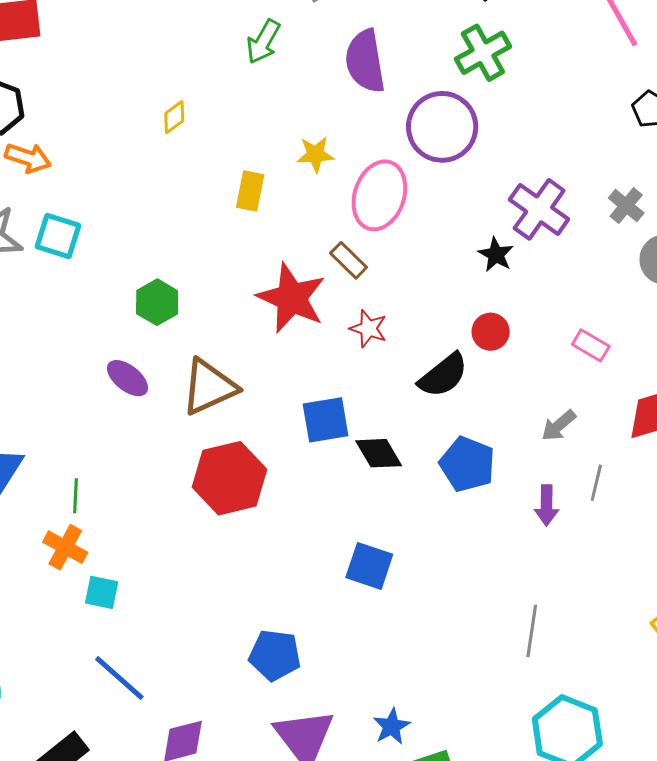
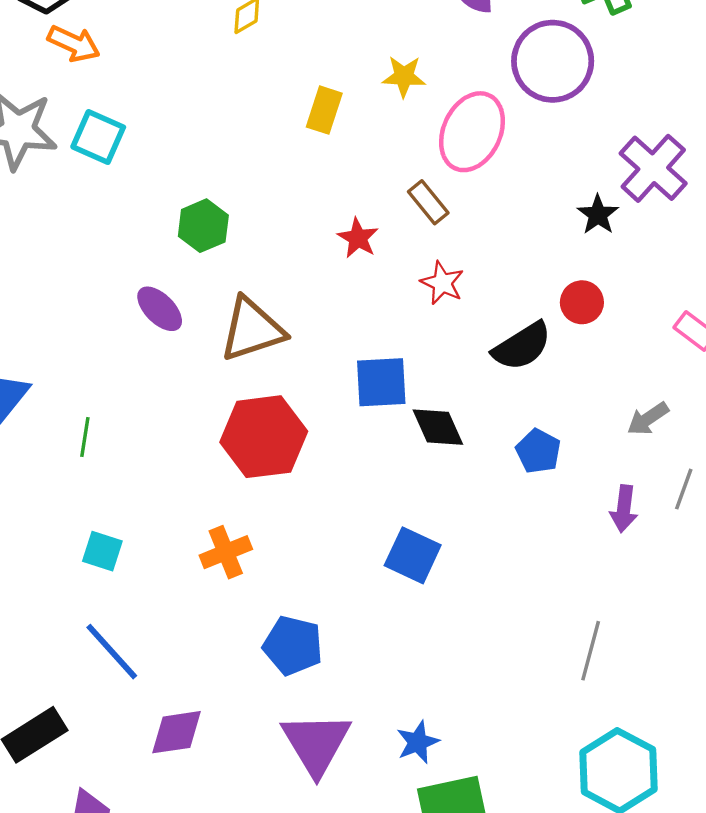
red star: (291, 298) -> (358, 238), size x0.5
blue pentagon: (467, 464) -> (538, 451), size x0.7
orange cross: (65, 547) -> (226, 552), moved, turned 33

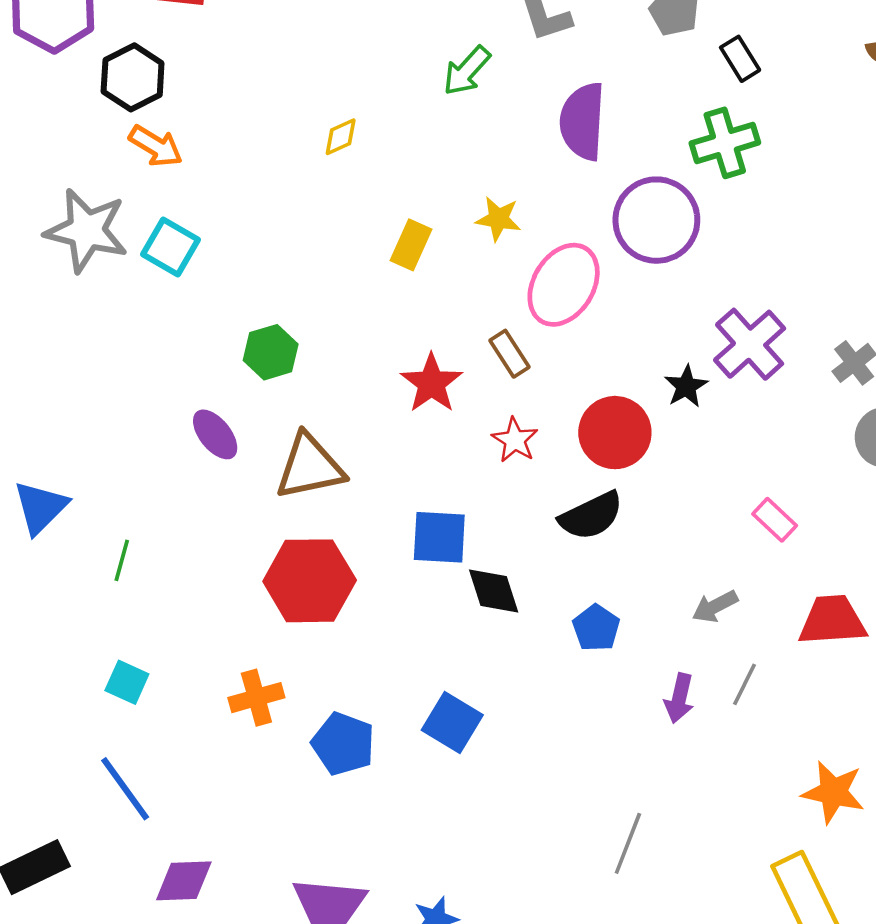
red star: (358, 238) -> (432, 383), size x1.4
red circle: (582, 302) -> (615, 433), moved, size x1.6
blue pentagon: (293, 645) -> (343, 744), moved

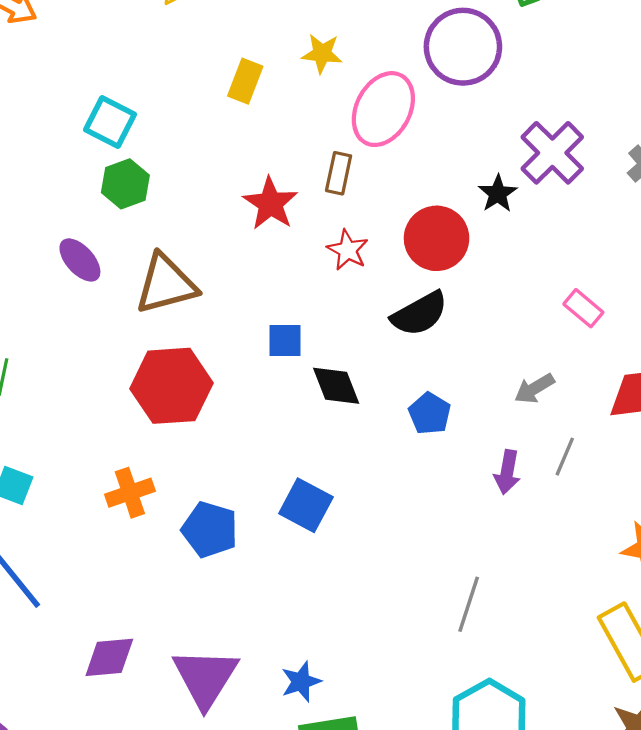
cyan square: (171, 247) -> (110, 122), moved
brown rectangle: (510, 354) -> (339, 173), turned 48
blue square: (439, 537) -> (285, 341), size x0.7
purple diamond: (184, 881) -> (109, 657), moved

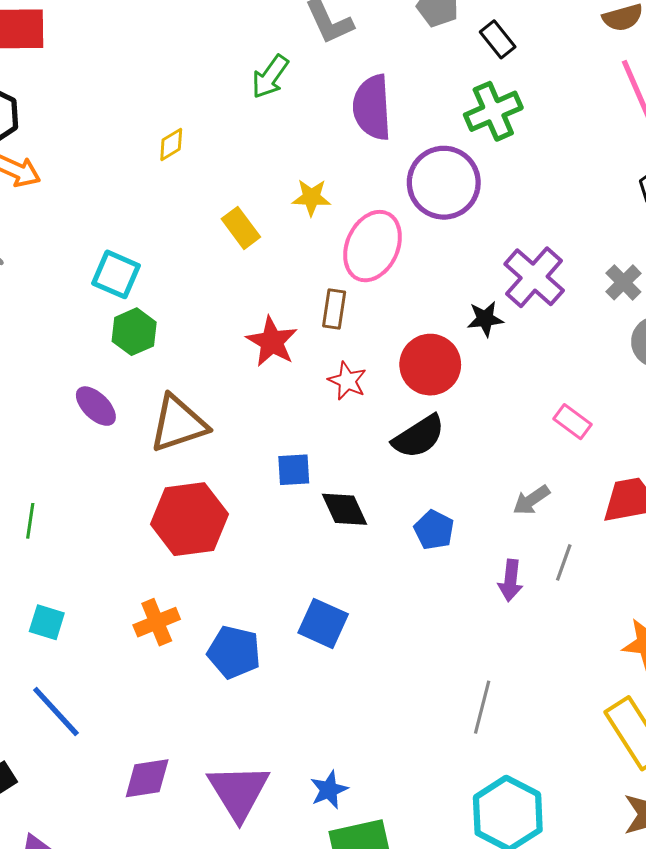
yellow rectangle: (245, 81) -> (241, 228), turned -54
black star: (498, 194) -> (485, 319), turned 30

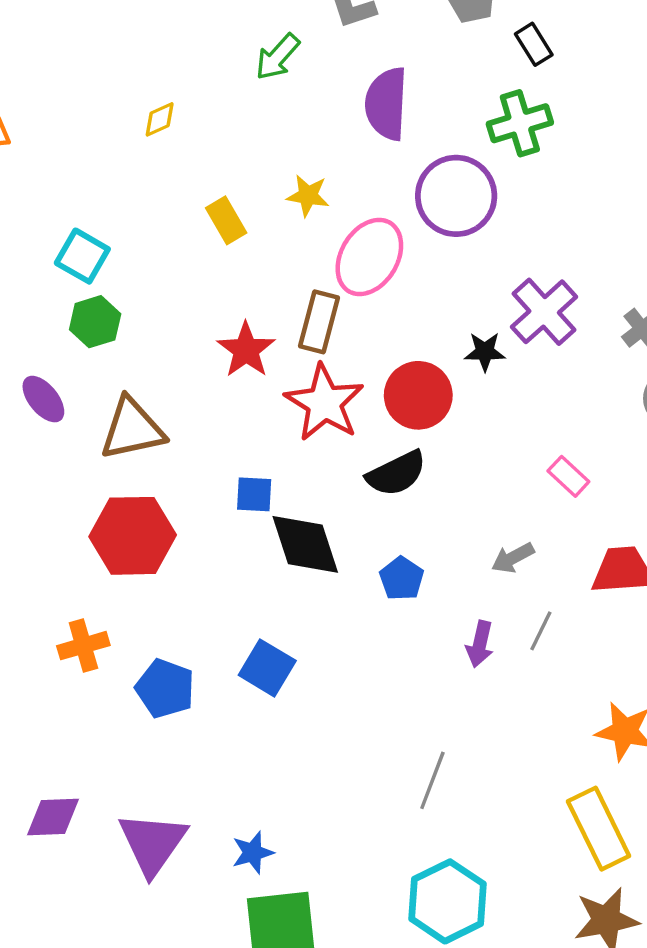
brown rectangle: (334, 309) -> (319, 322), size x1.4
red star: (347, 381) -> (324, 403), size x1.8
black diamond: (344, 509) -> (305, 544), size x1.4

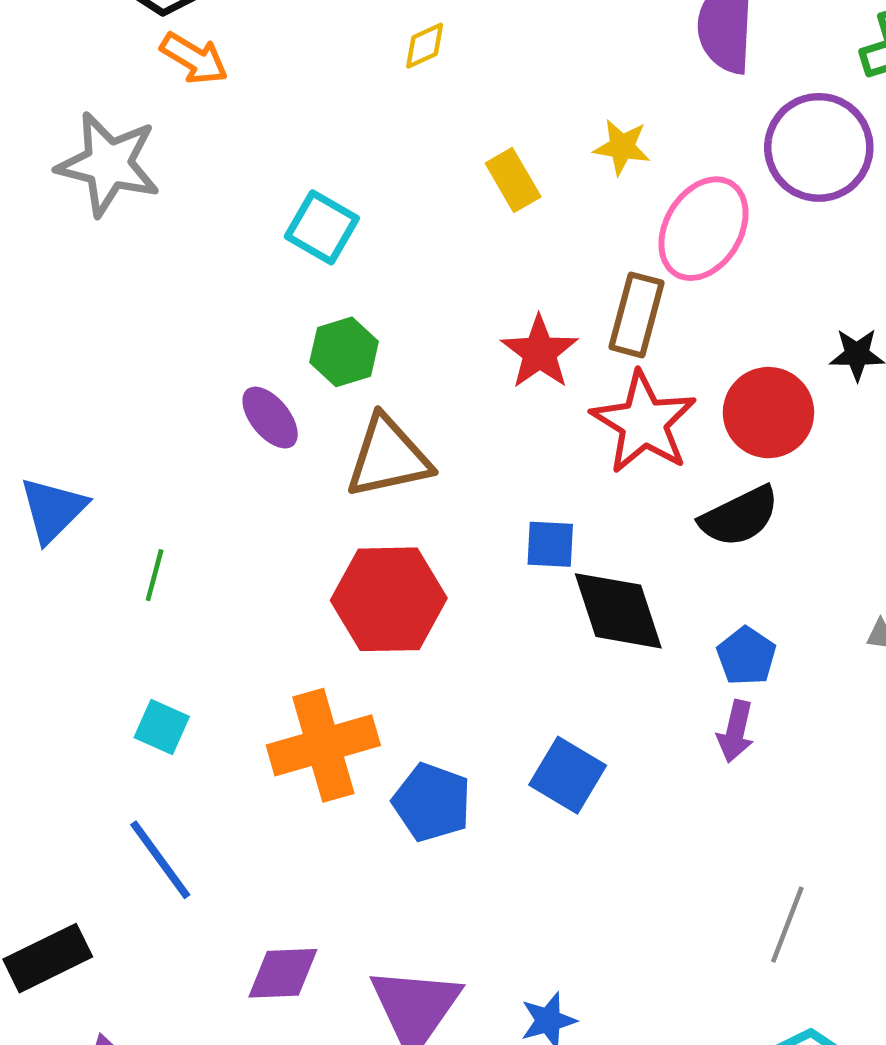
green hexagon: (95, 322) -> (344, 352), moved
purple arrow: (480, 644) -> (736, 731), moved
orange cross: (83, 646) -> (323, 745), size x1.6

